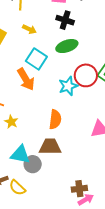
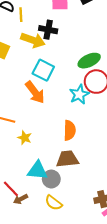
black cross: (65, 20) -> (48, 30), moved
yellow arrow: (29, 29) -> (33, 40), size x1.6
green ellipse: (67, 46) -> (89, 61), moved
yellow semicircle: (17, 188) -> (54, 203), moved

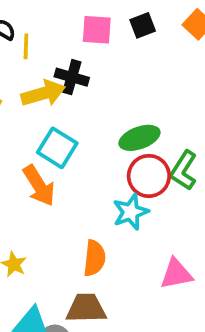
yellow arrow: (33, 40) -> (43, 93), turned -40
cyan star: (79, 94) -> (131, 212), moved

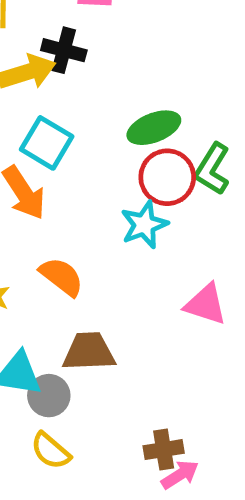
orange semicircle: (94, 258) -> (62, 277), moved, turned -57
pink triangle: (176, 274) -> (206, 304), turned 30

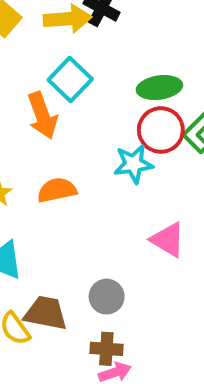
orange semicircle: (62, 277) -> (57, 190), turned -63
brown trapezoid: (89, 352) -> (46, 313), moved
gray circle: (49, 396) -> (107, 297), moved

